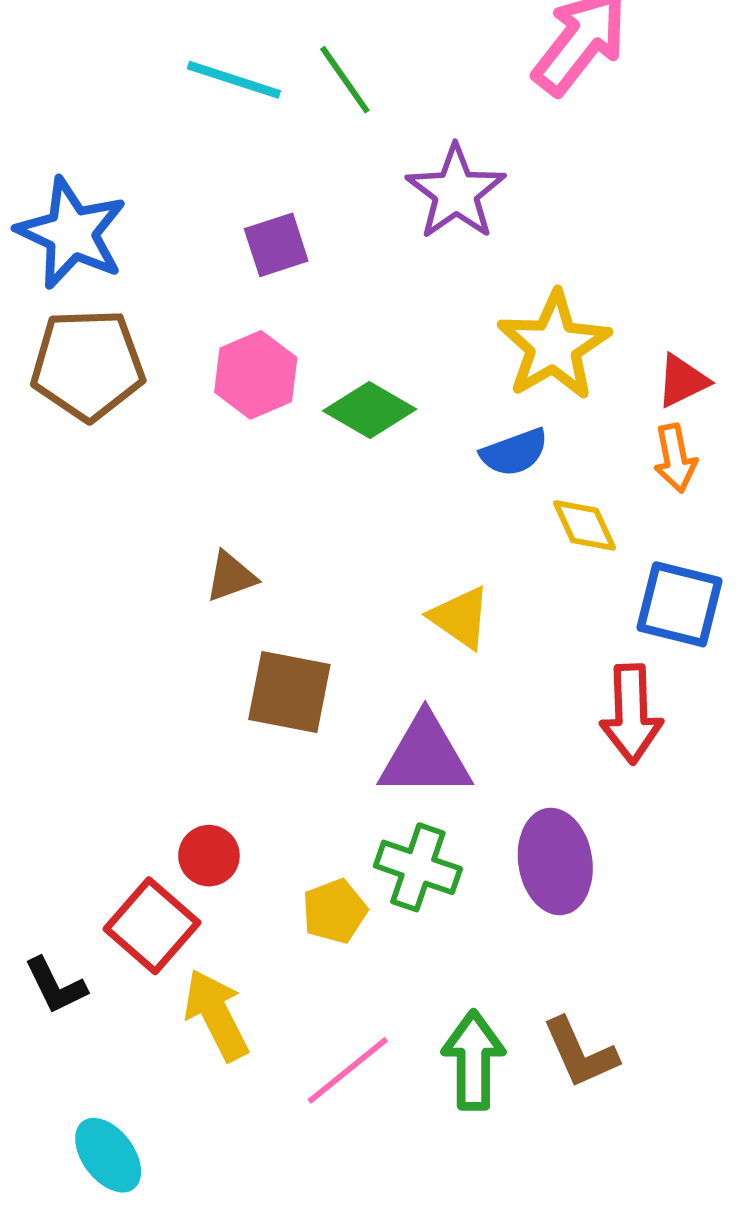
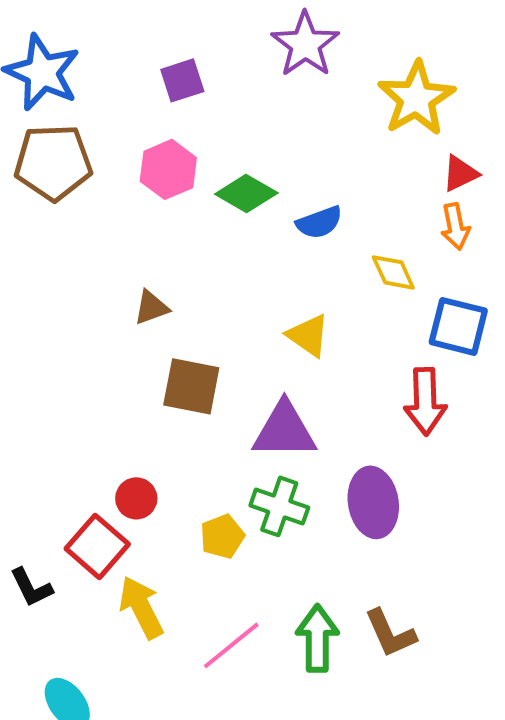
yellow star: (554, 346) -> (416, 98), moved
blue semicircle: (514, 452) -> (319, 222), moved

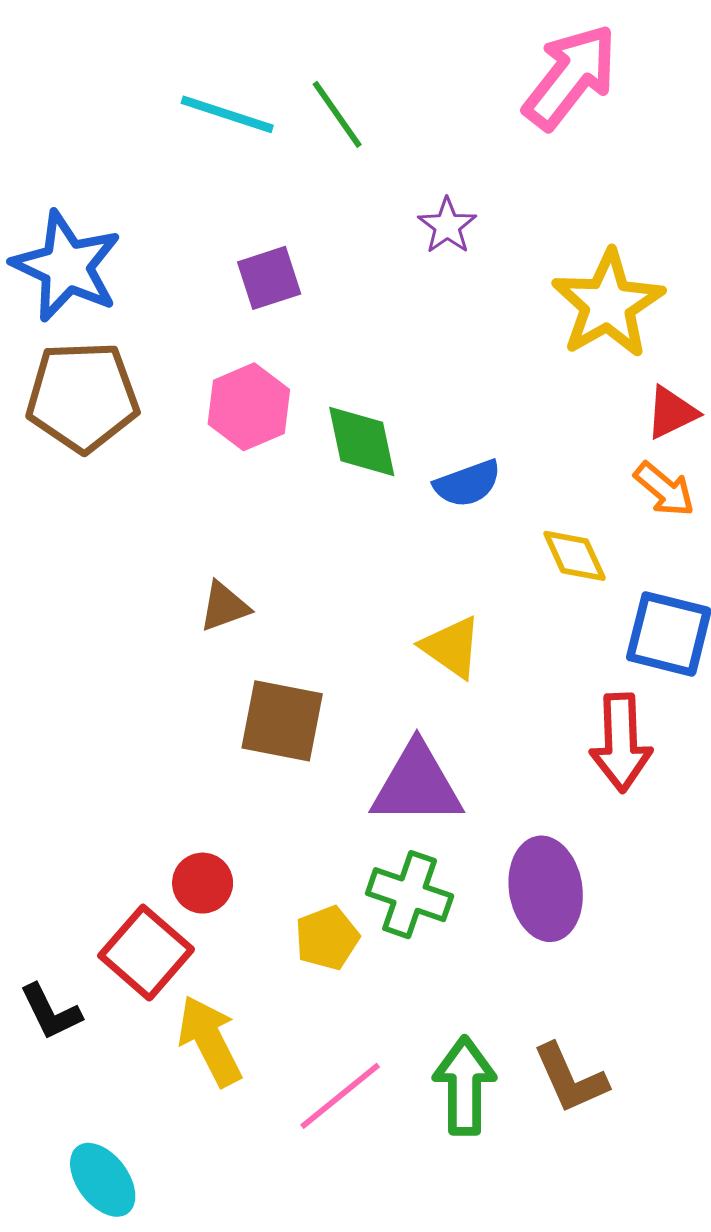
purple star: (305, 44) -> (447, 226), size x0.6
green diamond: (246, 193) -> (362, 442), turned 48
orange arrow: (455, 226) -> (664, 489), turned -39

